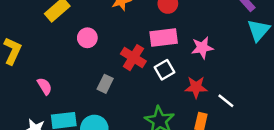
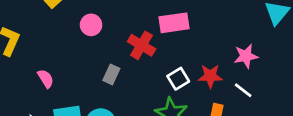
pink star: (202, 48) -> (246, 56), moved
white square: (164, 70) -> (178, 79), moved

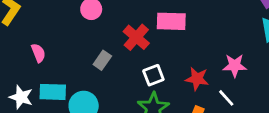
white square: (178, 79) -> (153, 75), moved

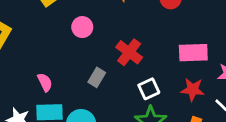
pink rectangle: (171, 21) -> (193, 53), moved
pink semicircle: (38, 53) -> (45, 82), moved

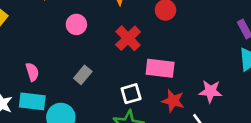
red cross: (129, 52) -> (128, 38), moved
pink rectangle: (193, 53) -> (160, 68), moved

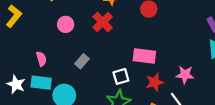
pink circle: (76, 24) -> (66, 24), moved
red cross: (128, 38) -> (103, 22), moved
red star: (173, 101) -> (155, 82), turned -30

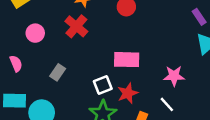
pink semicircle: (41, 59) -> (16, 64), moved
red star: (155, 82) -> (128, 93), moved

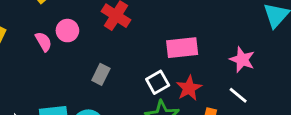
pink semicircle: (16, 64) -> (43, 42), moved
pink star: (174, 76) -> (242, 60), turned 30

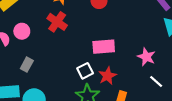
gray rectangle: (101, 74) -> (27, 65), moved
white line: (238, 95) -> (156, 82), moved

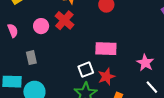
pink circle: (22, 31) -> (41, 26), moved
gray rectangle: (27, 65) -> (31, 58), turned -48

